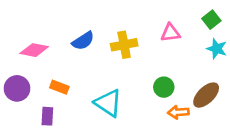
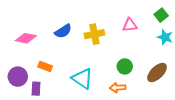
purple circle: (17, 88) -> (18, 77), moved
orange arrow: (178, 112) -> (118, 88), moved

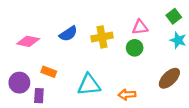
green circle: (125, 66) -> (135, 48), moved
cyan triangle: (82, 79) -> (89, 85), turned -40

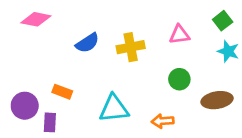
pink diamond: (28, 41) -> (36, 19), moved
green circle: (135, 48) -> (179, 79), moved
brown ellipse: (169, 78) -> (217, 100), turned 35

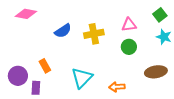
green circle: (179, 79) -> (129, 47), moved
orange rectangle: (62, 92) -> (45, 66), turned 40
cyan triangle: (114, 108) -> (82, 78), turned -40

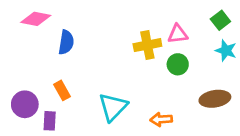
blue semicircle: (63, 31) -> (66, 42), moved, turned -48
yellow cross: (94, 34) -> (147, 45), moved

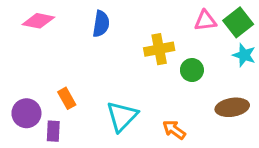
green square: (220, 20) -> (238, 22), size x1.4
pink triangle: (178, 34) -> (205, 21), moved
blue semicircle: (66, 42) -> (101, 24), moved
orange arrow: (161, 119) -> (174, 130), turned 40

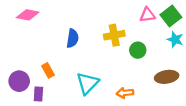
blue semicircle: (101, 24) -> (73, 38), moved
orange arrow: (174, 130) -> (125, 93), turned -42

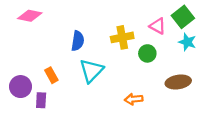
pink triangle: (147, 15) -> (158, 26), moved, turned 35
cyan triangle: (88, 83) -> (91, 71), moved

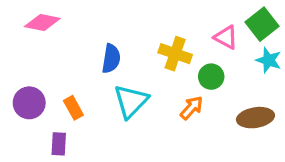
yellow cross: (122, 37) -> (175, 54), turned 30
purple circle: (21, 87) -> (29, 103), moved
orange arrow: (134, 99) -> (192, 108), moved, turned 138

